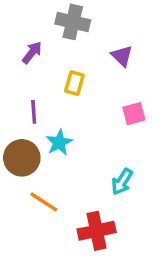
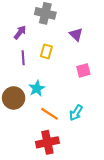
purple line: (34, 112) -> (23, 58), moved
orange line: (44, 202) -> (50, 114), moved
red cross: (97, 231) -> (47, 142), moved

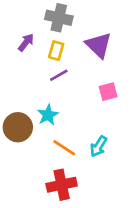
purple triangle: (76, 34) -> (99, 45), size x1.5
yellow rectangle: (46, 51) -> (56, 51), moved
purple line: (23, 58) -> (59, 75), moved, turned 64

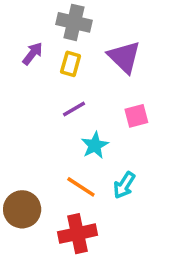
purple line: (59, 75) -> (74, 109), moved
cyan star: (48, 115) -> (95, 145), moved
brown circle: (18, 127) -> (22, 209), moved

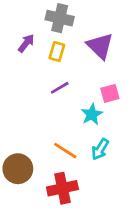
cyan star: (95, 145) -> (92, 114), moved

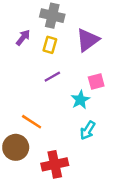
purple triangle: (100, 46) -> (88, 40), turned 40
orange line: (65, 151) -> (32, 122), moved

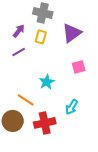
purple line: (52, 77) -> (19, 52), moved
cyan star: (80, 100) -> (47, 82), moved
red cross: (55, 164) -> (45, 123), moved

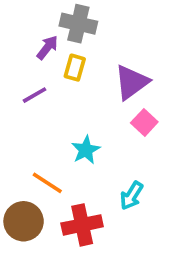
purple arrow: (19, 31) -> (47, 47), moved
purple triangle: (72, 33) -> (131, 82), moved
pink square: (79, 67) -> (144, 122), turned -32

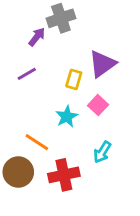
gray cross: (78, 24) -> (61, 18), turned -32
yellow rectangle: (75, 68) -> (74, 79), moved
pink square: (144, 122) -> (98, 105), moved

